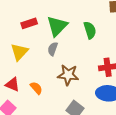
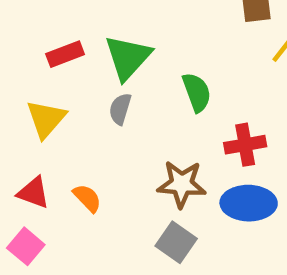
green semicircle: (90, 30) -> (197, 92), moved
brown star: (68, 75) -> (182, 184), moved

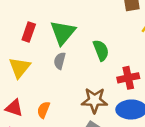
red rectangle: (65, 54) -> (29, 32), turned -48
orange semicircle: (87, 198) -> (43, 110), turned -112

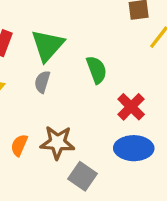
red cross: (128, 78) -> (131, 107), turned -35
brown star: (95, 100) -> (57, 142), moved

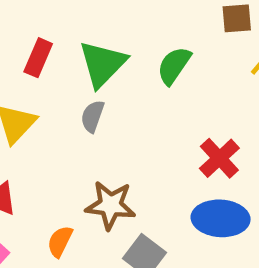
green semicircle: (97, 70) -> (174, 66), moved, turned -128
orange semicircle: (19, 145) -> (60, 241), moved

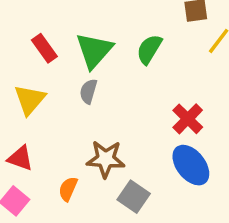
red rectangle: (38, 58) -> (44, 48), turned -56
blue ellipse: (221, 218) -> (191, 165), turned 51

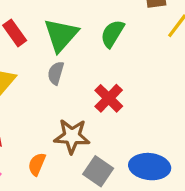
red cross: (188, 119) -> (109, 98), moved
blue ellipse: (191, 165) -> (150, 167), moved, turned -45

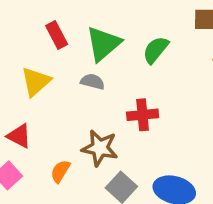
gray semicircle: (56, 73) -> (93, 82), turned 80
red cross: (109, 98) -> (143, 115), turned 32

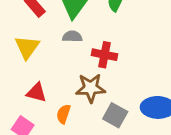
red cross: (143, 115) -> (105, 55), moved, turned 30
red triangle: (19, 136) -> (36, 93), moved

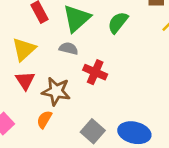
brown star: (91, 88) -> (56, 91), moved
red triangle: (36, 93) -> (25, 80), moved, turned 30

